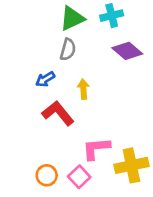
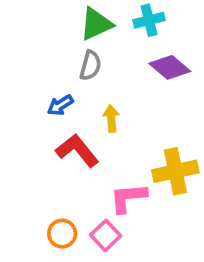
yellow cross: (131, 165) -> (175, 171), moved

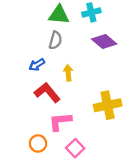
green triangle: (96, 24) -> (59, 15), turned 30
pink L-shape: (128, 198) -> (60, 121), moved
pink square: (106, 235) -> (75, 148), moved

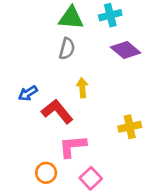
blue arrow: (37, 65) -> (28, 93), moved
yellow cross: (108, 105) -> (130, 127), size x0.7

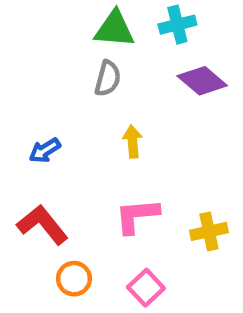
red L-shape: (57, 111) -> (43, 225), moved
yellow cross: (130, 127) -> (209, 231), moved
pink L-shape: (73, 146) -> (137, 216), moved

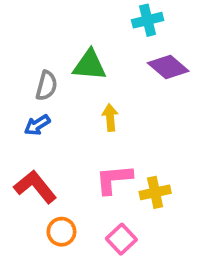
green triangle: (114, 29) -> (90, 65), moved
gray semicircle: (108, 79) -> (47, 86), moved
yellow cross: (209, 231) -> (155, 192), moved

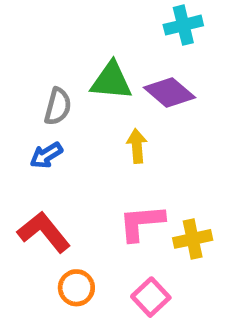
purple diamond: (168, 67) -> (169, 93), moved

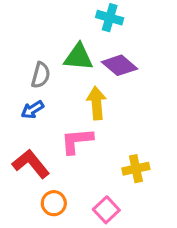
cyan cross: (183, 25) -> (110, 18), moved, turned 30
yellow arrow: (137, 146) -> (97, 103), size x1.4
pink L-shape: (141, 223) -> (77, 141), moved

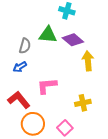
yellow arrow: (97, 103) -> (88, 61), moved
orange circle: (54, 203) -> (33, 124), size x1.5

